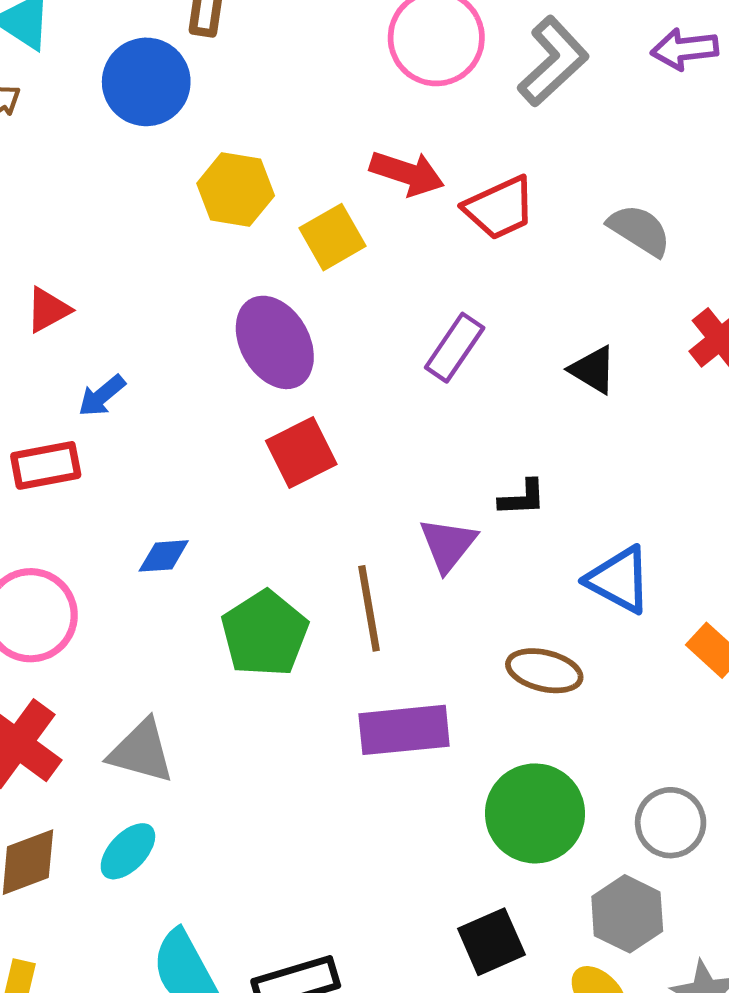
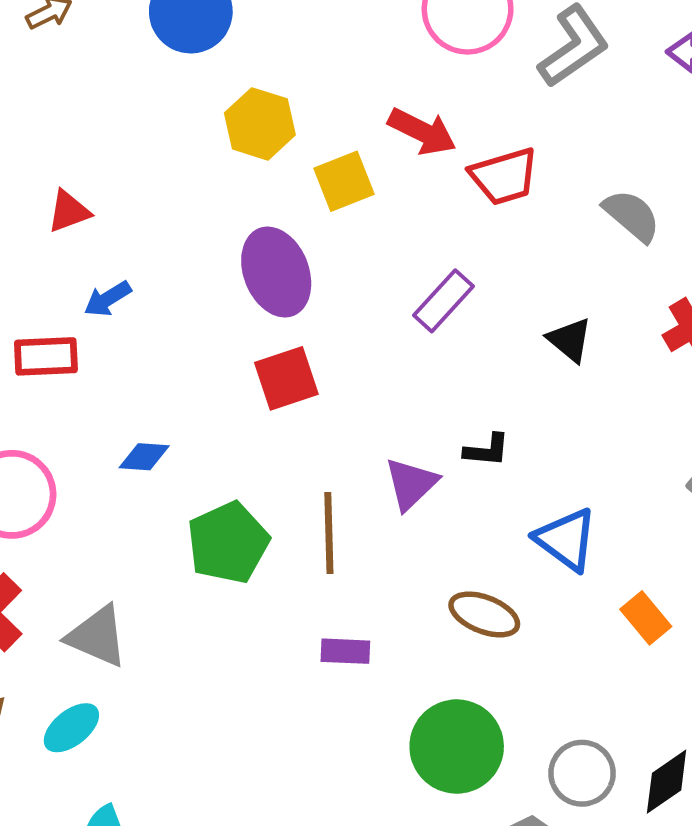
purple rectangle: (404, 730) -> (345, 651), size x0.6

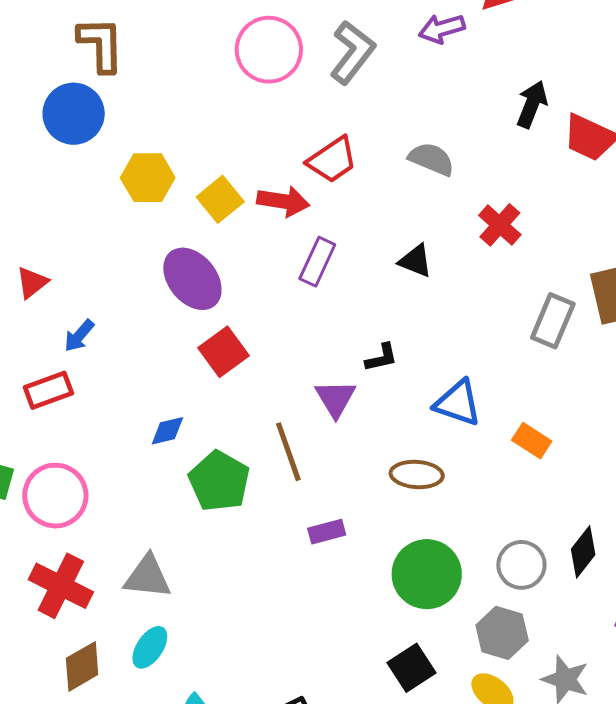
red arrow: (422, 132) -> (283, 201), moved
blue diamond: (144, 457) -> (167, 431), moved

